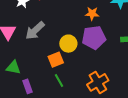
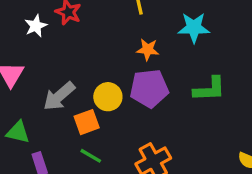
gray arrow: (35, 31) -> (59, 96), moved
green line: (59, 80) -> (91, 156), turned -32

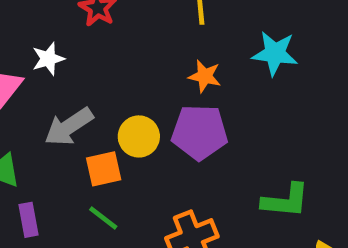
white star: (36, 26) -> (48, 59), moved
green L-shape: (209, 89) -> (286, 201), moved

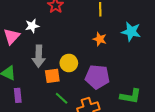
gray arrow: (69, 127) -> (39, 56), turned -60
purple pentagon: (200, 132) -> (97, 77), moved
green line: (103, 218) -> (62, 98), moved

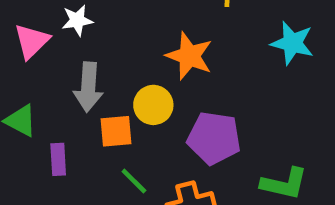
orange star: (100, 39) -> (189, 56), moved, size x1.5
purple rectangle: (18, 95) -> (58, 159), moved

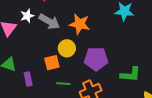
gray arrow: (88, 87) -> (49, 22), moved, turned -55
green line: (134, 181) -> (63, 84), turned -32

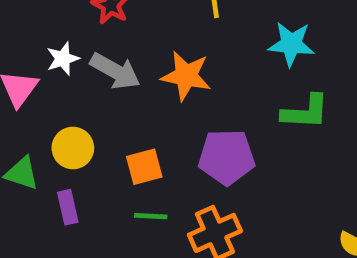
yellow circle: (67, 48) -> (73, 148), moved
orange square: (52, 63) -> (144, 167), moved
green L-shape: (130, 74) -> (305, 112), moved

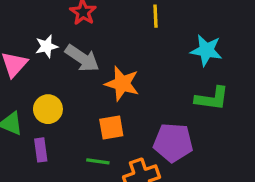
orange star: (186, 76) -> (122, 84), moved
purple pentagon: (227, 157) -> (173, 143), moved
orange square: (144, 167) -> (111, 128), moved

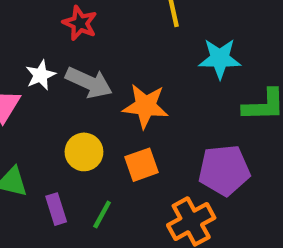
cyan star: (206, 50) -> (220, 59), moved
yellow circle: (48, 109) -> (84, 152), moved
green line: (98, 161) -> (102, 215), moved, turned -60

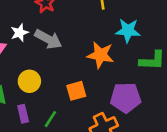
orange star: (145, 106) -> (101, 55), moved
yellow circle: (84, 152) -> (29, 81), moved

